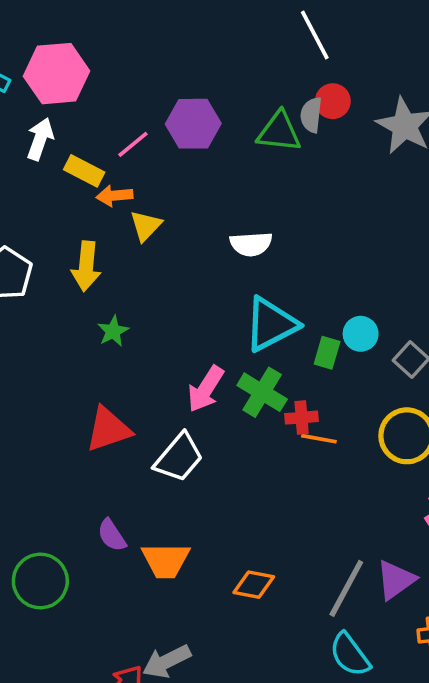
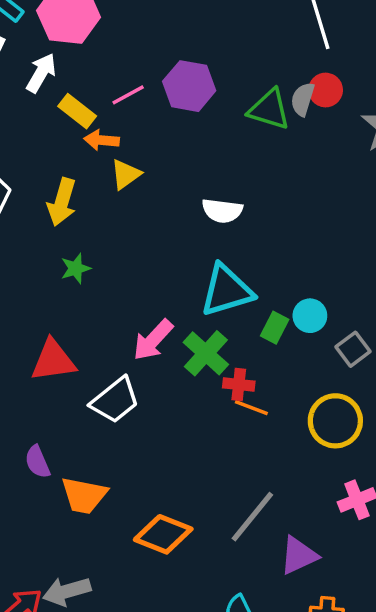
orange diamond: (254, 585) -> (163, 534), size x1.4
gray line: (346, 588) -> (252, 517), moved

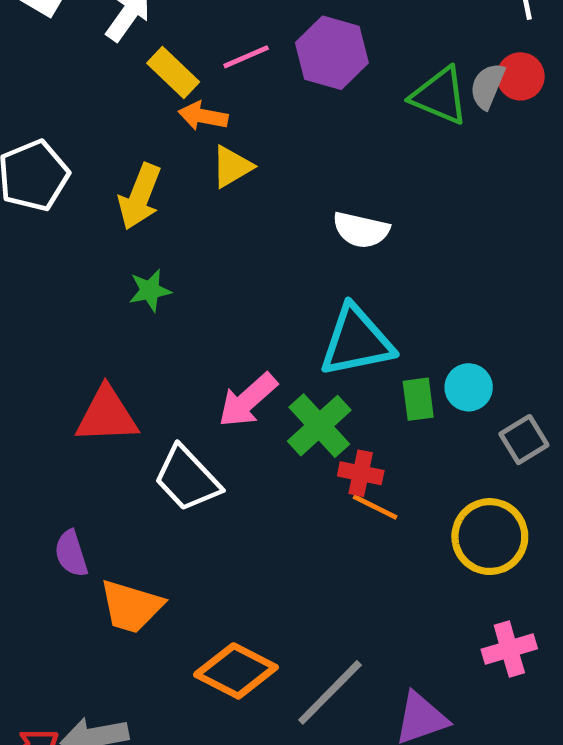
green rectangle: (275, 328) -> (418, 399), turned -40
white trapezoid: (115, 400) -> (187, 479), turned 80
gray line: (252, 517) -> (330, 692), moved

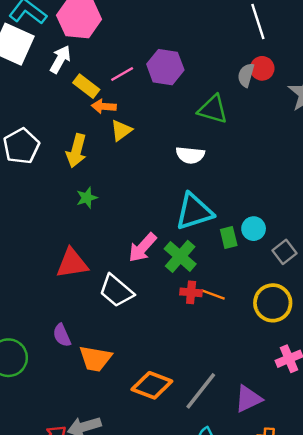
green triangle: (440, 96) -> (213, 109), moved
red cross: (361, 473) -> (191, 292), moved

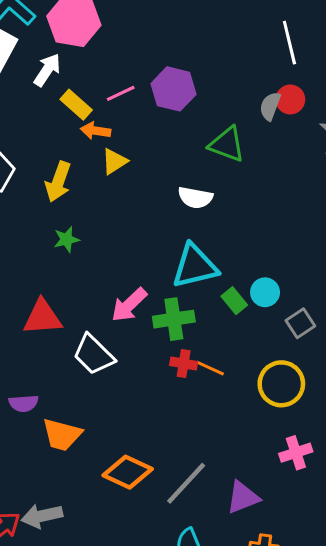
green rectangle: (229, 237) -> (234, 301), turned -30
green cross: (180, 256) -> (174, 319), turned 36
purple semicircle: (62, 335) -> (24, 403), turned -75

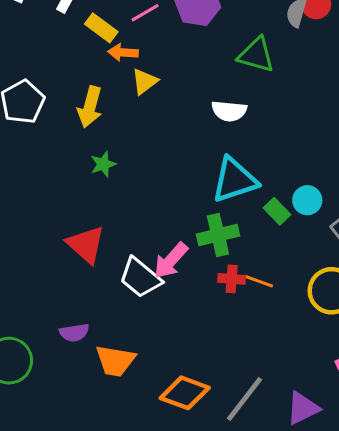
pink arrow: (129, 305) -> (171, 261), moved
red triangle: (43, 317) -> (86, 245), turned 51

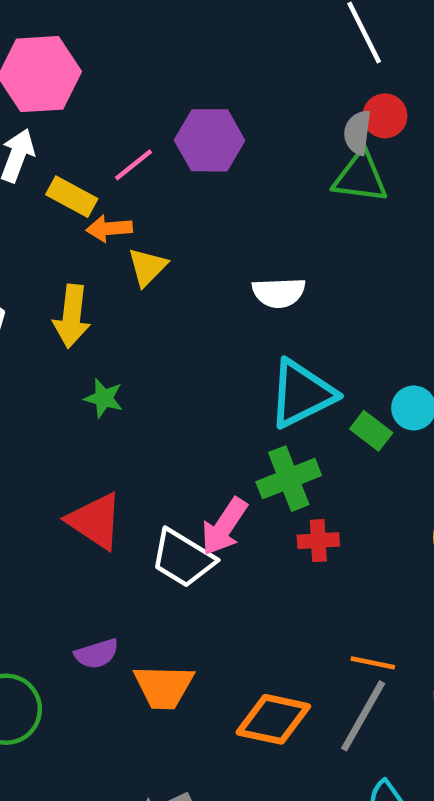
green triangle: (256, 55) -> (360, 177), moved
green star: (103, 164) -> (104, 398), turned -30
orange line: (258, 281) -> (373, 663), moved

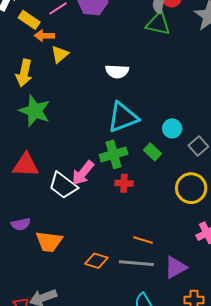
green star: (104, 398) -> (35, 111), size x1.8
green rectangle: (371, 431) -> (152, 152), moved
red triangle: (95, 521) -> (26, 165), turned -36
gray line: (363, 716) -> (136, 263), turned 60
orange diamond: (273, 719) -> (96, 261), size x0.7

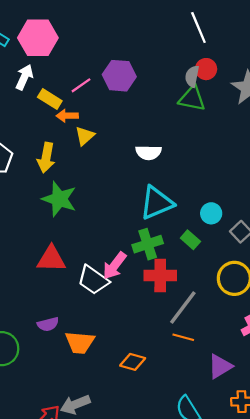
red cross: (124, 183) -> (160, 276), size x1.6
gray line: (136, 263) -> (183, 307), moved, turned -56

